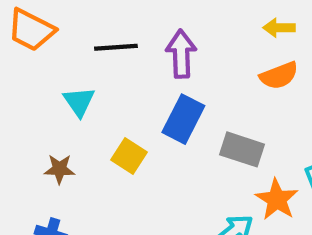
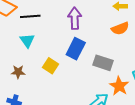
black line: (116, 47) -> (30, 16), moved

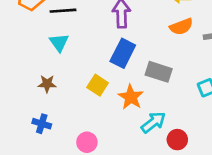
yellow square: (50, 66) -> (98, 85), moved
orange star: (119, 86) -> (131, 97), moved

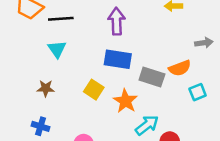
orange semicircle: (181, 27) -> (180, 68), moved
blue rectangle: (123, 53) -> (118, 59), turned 72

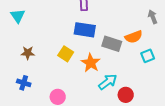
gray arrow: (204, 43) -> (153, 17), turned -104
cyan triangle: (57, 49) -> (18, 16), moved

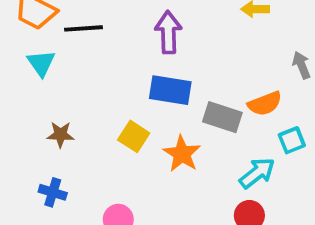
cyan arrow: (108, 82) -> (257, 173), moved

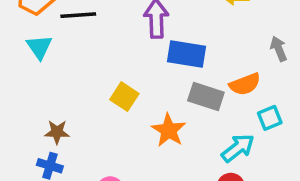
blue rectangle: (170, 90) -> (186, 54), moved
brown star: (60, 134) -> (57, 132), moved
yellow square: (134, 136) -> (124, 97), moved

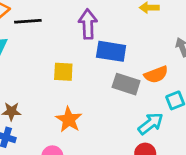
yellow square: (124, 97) -> (63, 72), moved, turned -30
orange star: (169, 130) -> (69, 120), moved

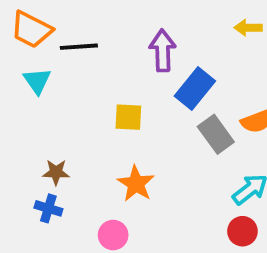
blue rectangle: (111, 51) -> (195, 89), turned -60
gray rectangle: (126, 84) -> (216, 134), turned 36

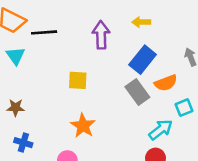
yellow arrow: (248, 28) -> (141, 22), moved
blue rectangle: (195, 89) -> (143, 60), moved
brown star: (56, 172) -> (16, 108), moved

